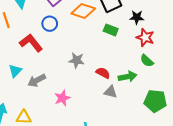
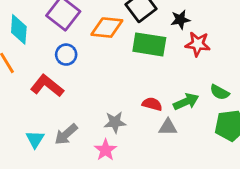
green rectangle: (111, 30) -> (149, 44), size x1.6
gray star: (77, 60) -> (115, 122), moved
green semicircle: (147, 61) -> (220, 92), moved
cyan triangle: (15, 71) -> (35, 139), moved

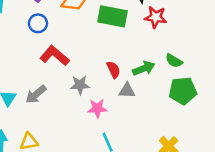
red L-shape: (47, 86) -> (55, 56), moved
red semicircle: (152, 104) -> (113, 70), turned 48
pink star: (106, 150) -> (97, 108), moved, turned 30

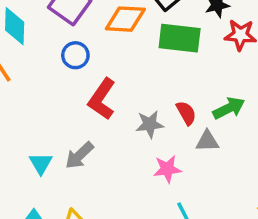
red L-shape: (55, 56) -> (102, 99), turned -92
gray star: (80, 85) -> (150, 124), moved

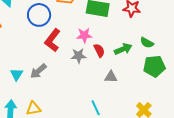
blue circle: (75, 55) -> (39, 15), size x1.5
gray triangle: (207, 141) -> (111, 77), moved
pink star: (167, 169) -> (84, 35), moved

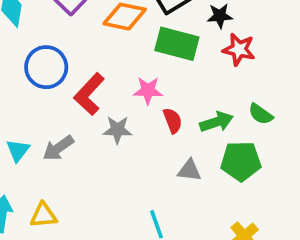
blue circle: (39, 15) -> (46, 67), moved
gray star: (78, 56) -> (117, 130), moved
green pentagon: (154, 66) -> (241, 161), moved

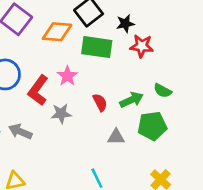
pink star: (148, 90) -> (67, 76), moved, turned -30
gray arrow: (58, 148) -> (20, 131), turned 65

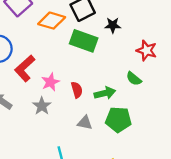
red star: (142, 46) -> (147, 50), moved
pink star: (67, 76) -> (50, 82), moved
green semicircle: (163, 91) -> (134, 79), moved
gray star: (61, 114) -> (42, 106), moved, turned 30

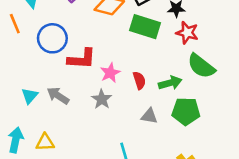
red star: (147, 50) -> (187, 33), moved
red L-shape: (25, 68) -> (82, 59), turned -132
green semicircle: (134, 79) -> (201, 66), size x1.6

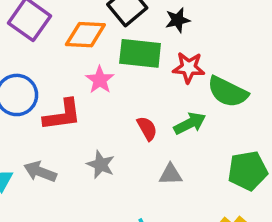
red star: (187, 33) -> (189, 68), moved
pink star: (110, 73) -> (100, 80), moved
green pentagon: (186, 111) -> (248, 171), moved

